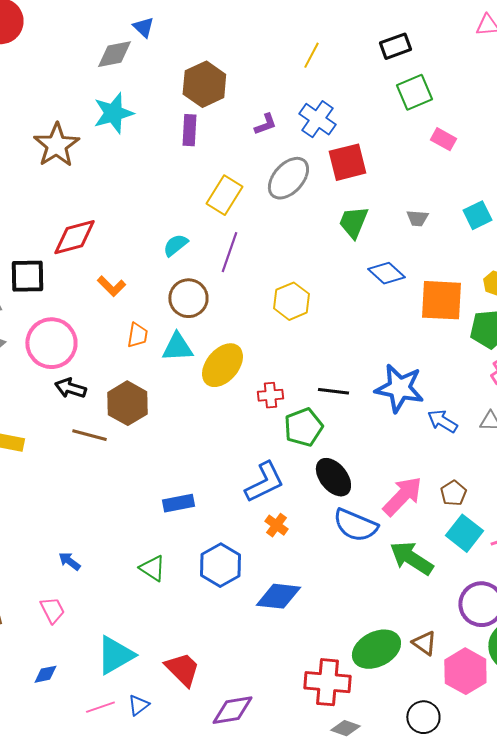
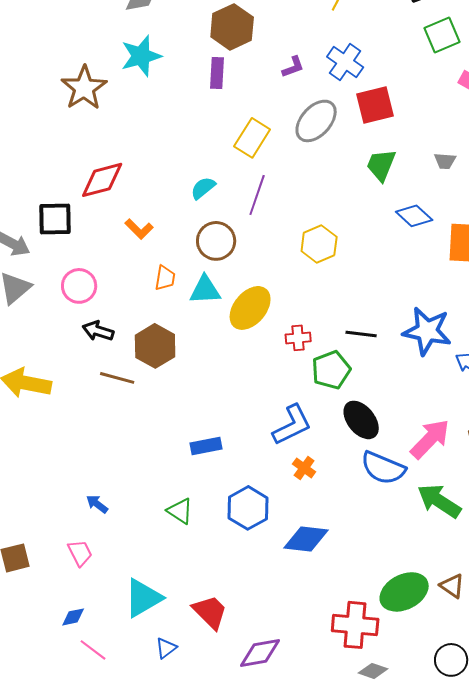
pink circle: (51, 343) -> (79, 286), size x0.7
pink line: (100, 707) -> (93, 650), moved, turned 56

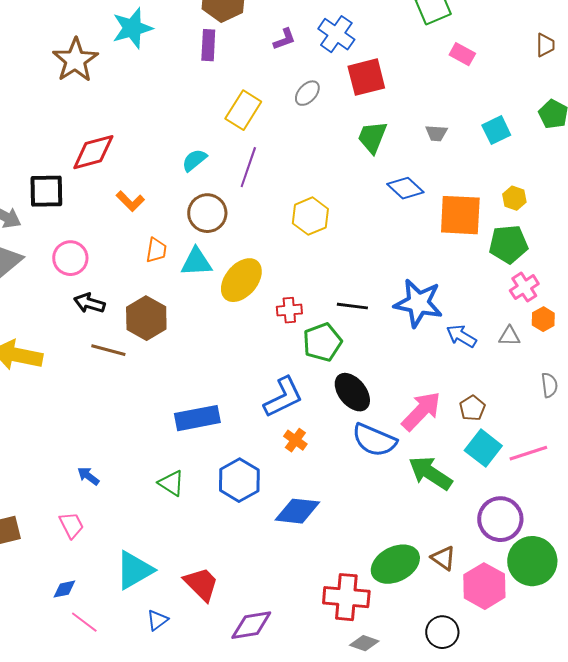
gray ellipse: (316, 121) -> (307, 93), size x0.6
blue rectangle: (206, 446) -> (197, 418), size x1.4

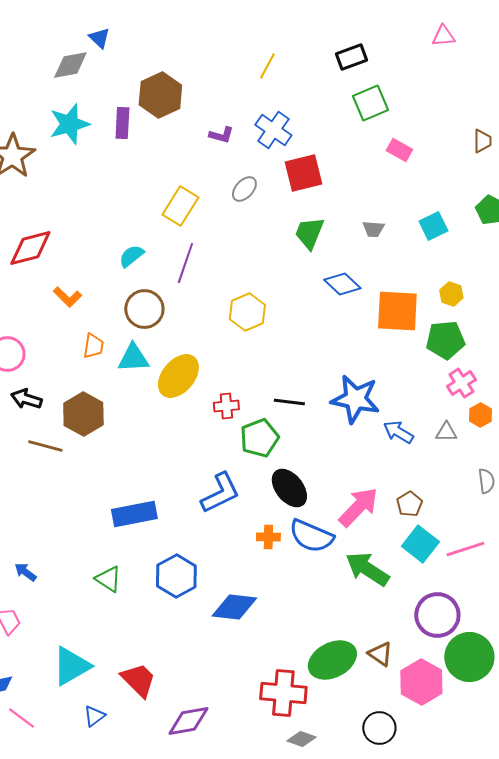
purple L-shape: (284, 39) -> (221, 135), turned 35
purple rectangle: (208, 45) -> (122, 123), moved
orange cross: (295, 440) -> (268, 537), moved, turned -35

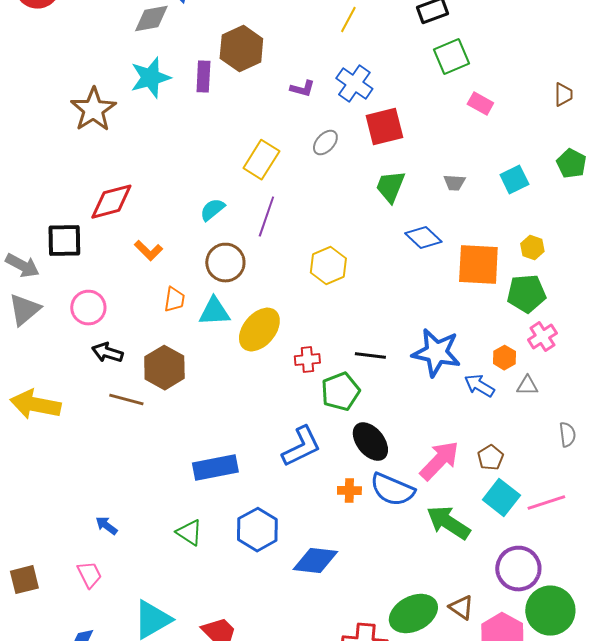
orange hexagon: (480, 415) -> (504, 358), moved

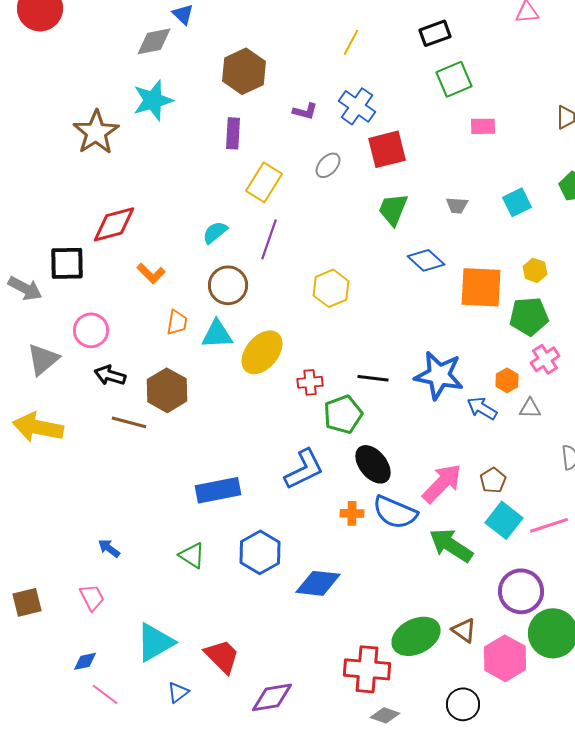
purple rectangle: (203, 77) -> (233, 133), moved
pink rectangle: (480, 104) -> (483, 126), turned -30
gray triangle: (24, 310) -> (43, 359), moved

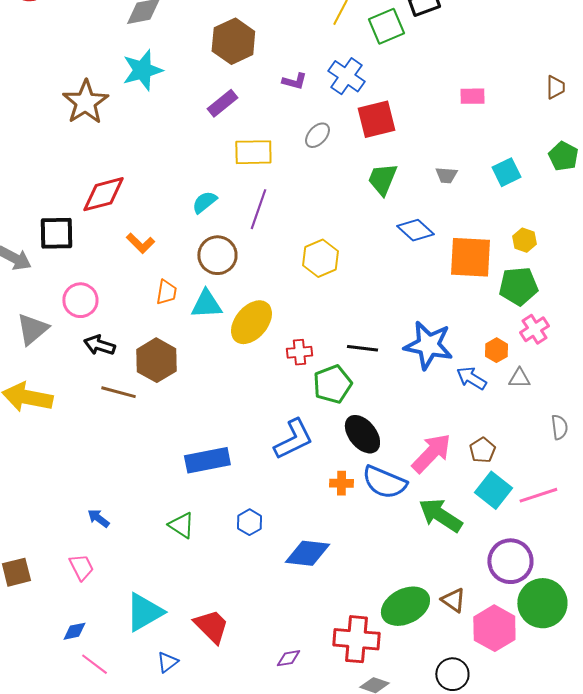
green square: (454, 79) -> (386, 26), moved
purple rectangle: (233, 133) -> (222, 103), turned 48
yellow rectangle: (264, 182) -> (253, 152), turned 57
blue hexagon: (260, 552) -> (249, 522), size x0.6
purple diamond: (272, 697) -> (288, 658), moved, size x0.6

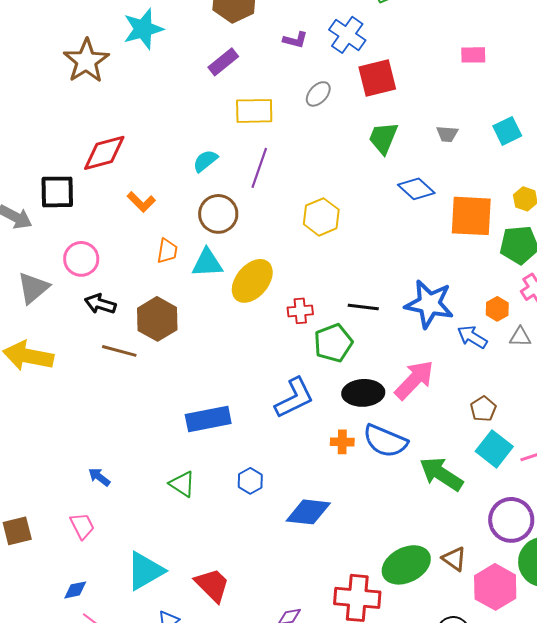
black ellipse: (362, 434) -> (363, 393), turned -54
pink arrow: (431, 453) -> (414, 380), moved

